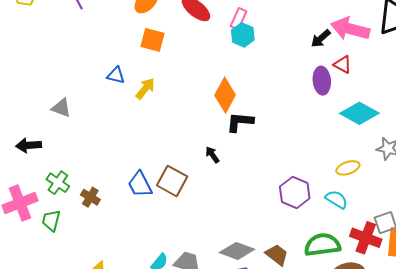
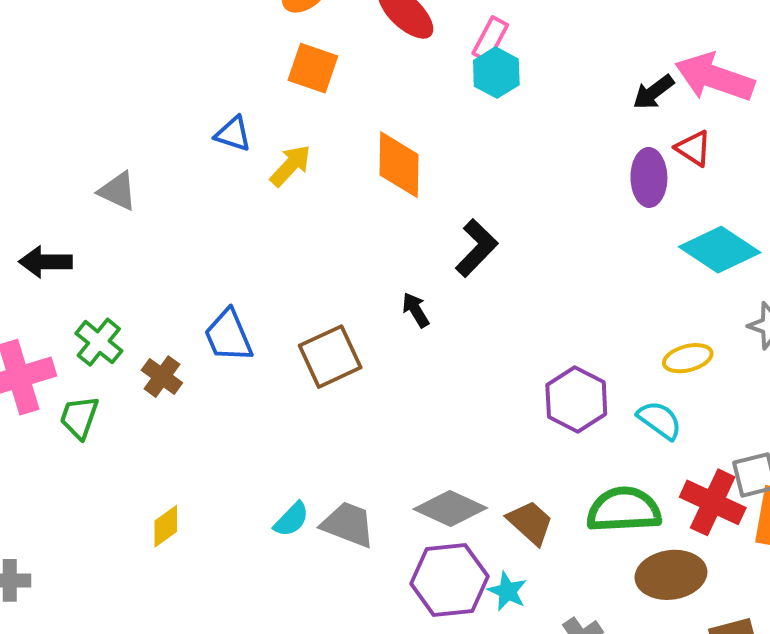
orange diamond: (225, 95) -> (399, 165), moved, turned -32
black L-shape: (240, 122) -> (477, 248), turned 124
brown square: (172, 181) -> (330, 357), turned 32
blue trapezoid: (140, 184) -> (228, 336), moved

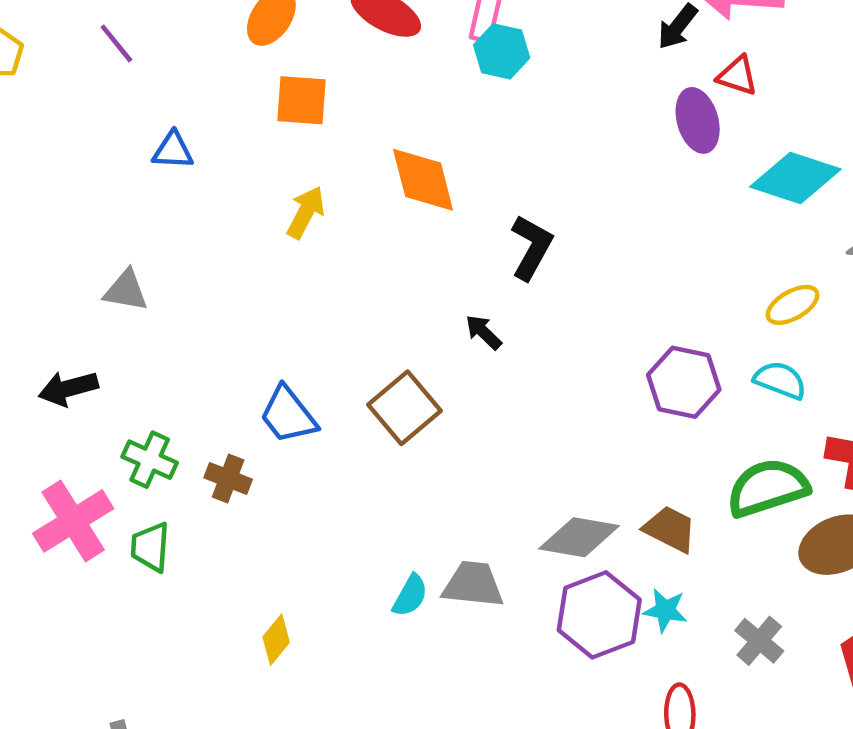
blue triangle: (233, 134) -> (173, 150), moved

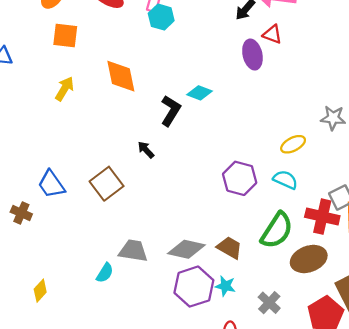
cyan diamond: (795, 178) -> (199, 93), moved, size x0.6
green semicircle: (768, 488) -> (277, 230), turned 138
gray trapezoid: (473, 584) -> (133, 251), moved

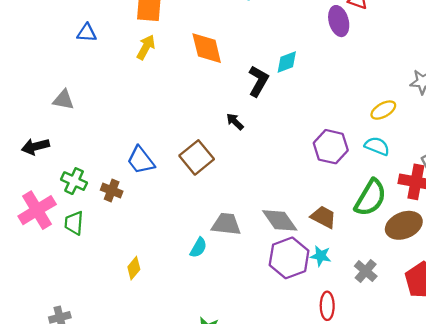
yellow arrow: (64, 89) -> (146, 47), moved
cyan diamond: (199, 93) -> (287, 62), turned -40
gray diamond: (186, 249) -> (280, 220), turned 45

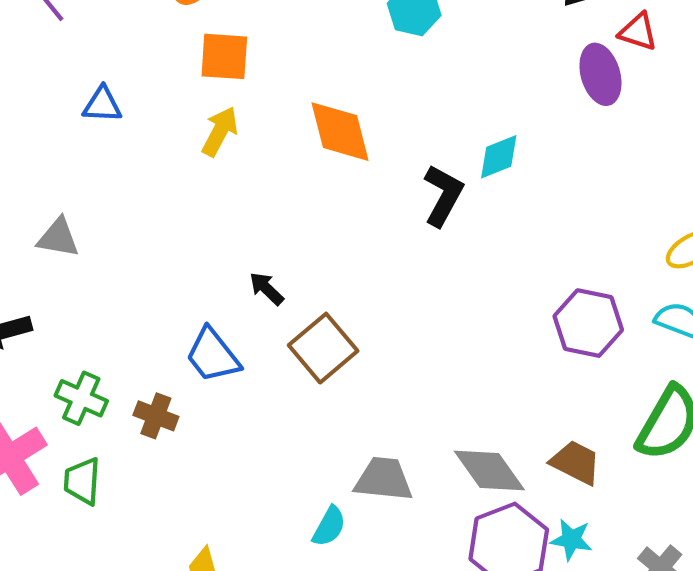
black arrow: (235, 122) -> (266, 289), moved

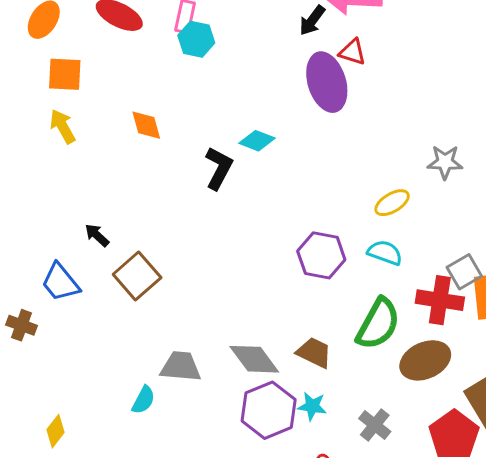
purple ellipse: (600, 74) -> (327, 82), size x1.4
yellow arrow: (220, 131) -> (63, 126), turned -56
orange diamond: (340, 132) -> (146, 125), size x0.7
cyan diamond: (499, 157) -> (257, 141), turned 44

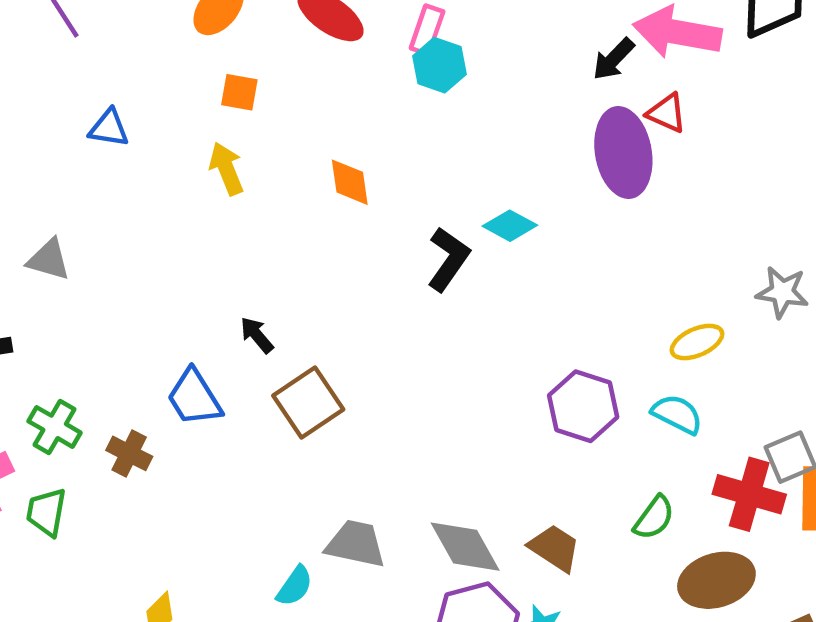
orange square: (65, 74) -> (239, 92), size x0.7
green semicircle: (378, 324) -> (654, 518), size x0.6

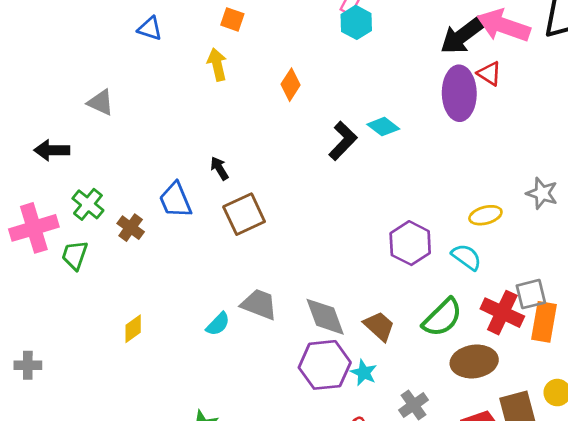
black arrow: (613, 59) -> (462, 36), size x1.6
orange diamond: (350, 182) -> (291, 85), turned 32
green semicircle: (654, 518) -> (442, 318), size x1.5

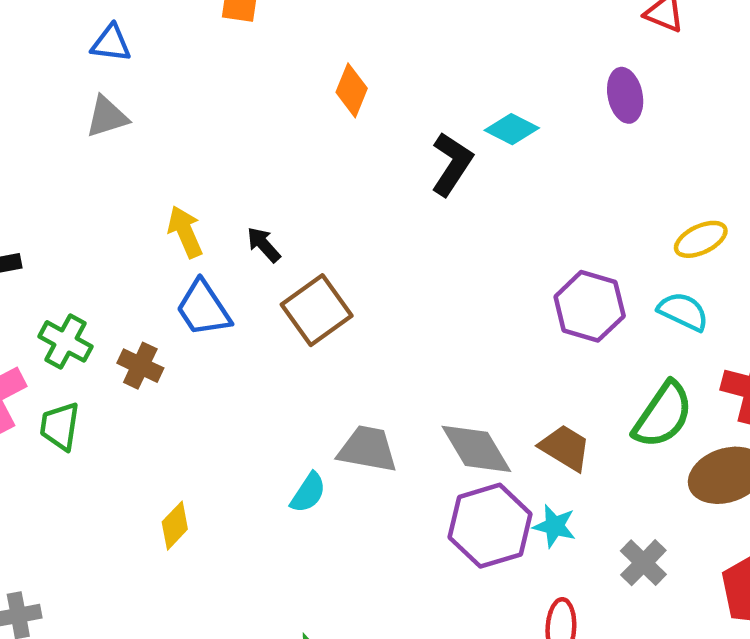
yellow arrow: (217, 64) -> (185, 232), moved
purple ellipse: (459, 93) -> (625, 95), moved, size x0.6
gray triangle: (101, 102) -> (107, 117), moved, turned -32

